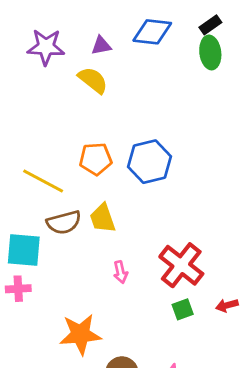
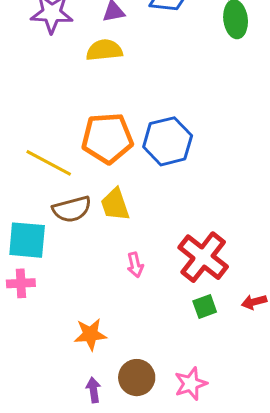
yellow semicircle: (93, 80) -> (104, 50), turned -44
orange pentagon: (96, 159) -> (107, 138), size x1.4
orange star: (80, 334) -> (90, 334), size x0.7

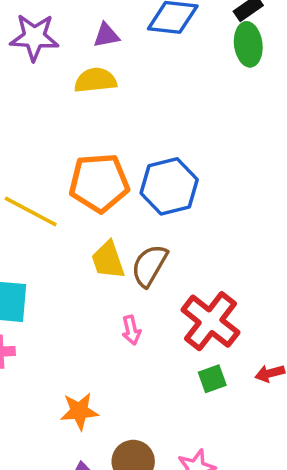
brown semicircle: (72, 209) -> (149, 265), moved, turned 135

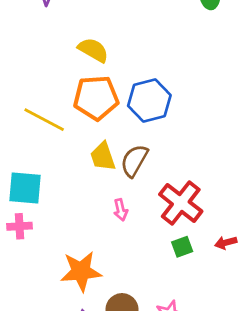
yellow semicircle: (95, 80) -> (93, 50), moved, turned 36
orange star: (79, 411) -> (81, 271), size x1.4

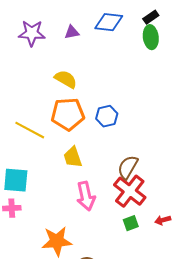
blue hexagon: (149, 100) -> (107, 116), size x0.7
brown semicircle: (134, 161) -> (128, 167), moved
pink arrow: (121, 210) -> (86, 196), size x1.8

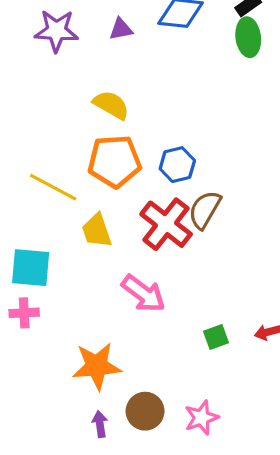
yellow trapezoid: (73, 157) -> (97, 231), moved
brown semicircle: (128, 167) -> (205, 210), moved
red cross: (130, 191) -> (166, 224), moved
pink arrow: (86, 196) -> (143, 293), turned -40

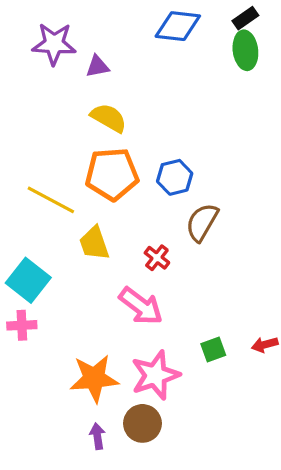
purple triangle: (121, 29) -> (97, 66), moved
red cross: (166, 224) -> (157, 258), moved, size x0.5
cyan square: (31, 268) -> (28, 280), turned 33
pink star: (201, 418) -> (155, 375), moved, size x1.4

